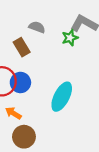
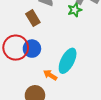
orange arrow: (13, 113) -> (50, 75), moved

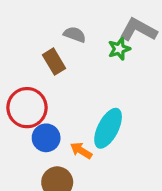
blue circle: (32, 49) -> (46, 138), moved

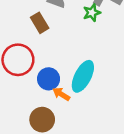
blue circle: (46, 138) -> (49, 79), moved

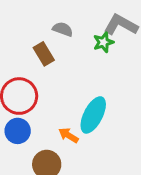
blue circle: (49, 79) -> (18, 131), moved

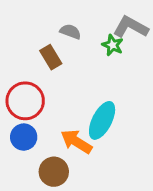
green star: (103, 42) -> (113, 45), turned -30
orange arrow: (69, 135) -> (76, 142), size x1.5

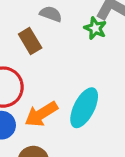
orange arrow: (76, 142) -> (41, 114), moved, turned -64

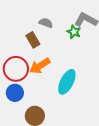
orange arrow: (41, 114) -> (40, 66), moved

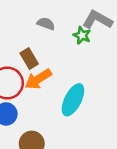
brown rectangle: (33, 40) -> (29, 59), moved

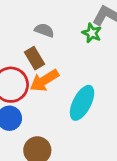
gray semicircle: (46, 24) -> (44, 30), moved

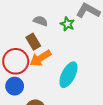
green star: (92, 33) -> (67, 24), moved

